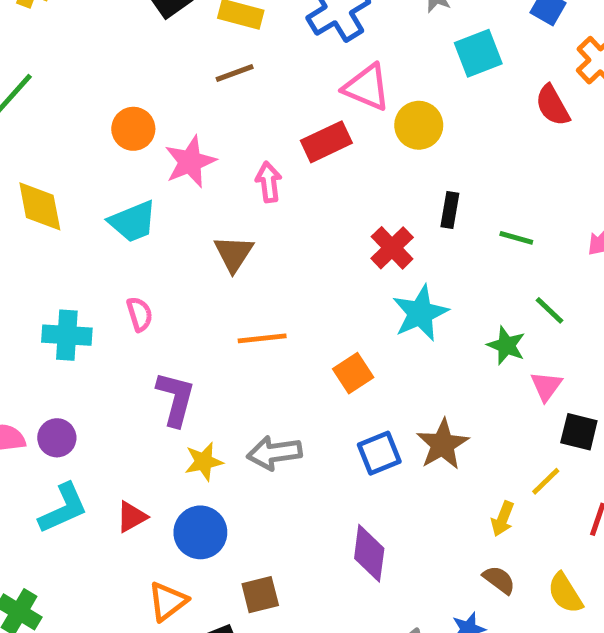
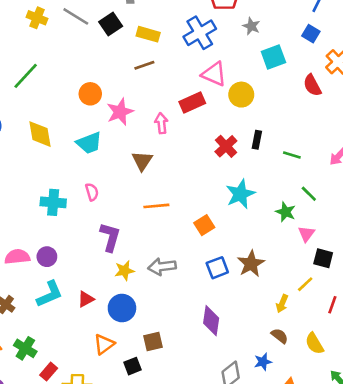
red cross: (392, 248) -> (226, 146), moved

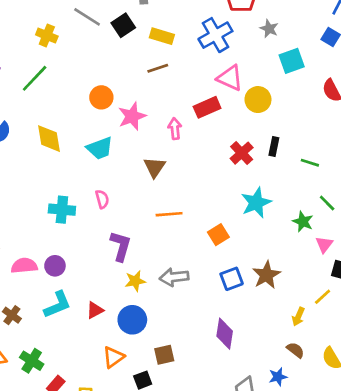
yellow cross: (37, 18) -> (47, 36), moved

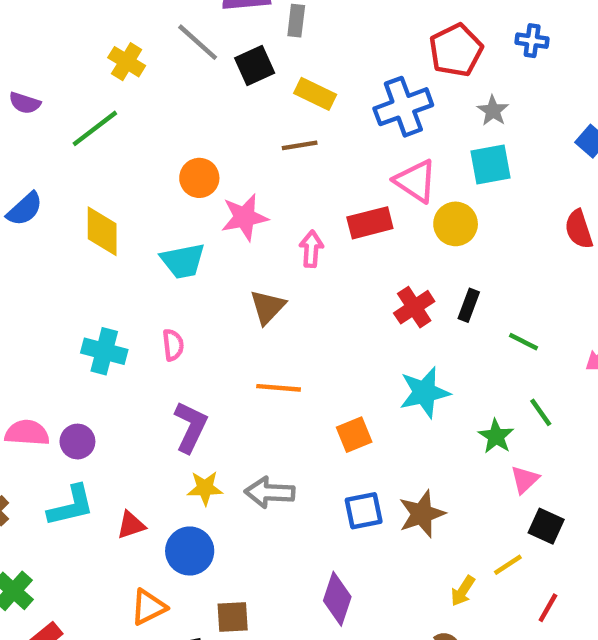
cyan square: (292, 61) -> (491, 164), moved

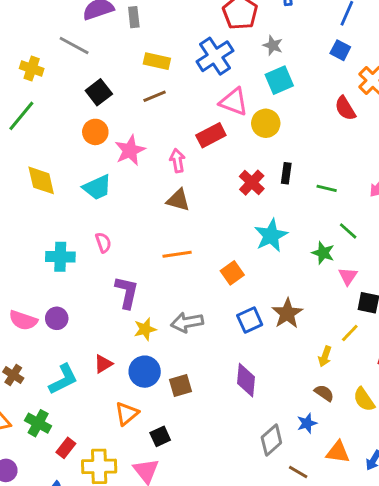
black square: (255, 65) -> (99, 92), moved
brown triangle: (268, 307) -> (178, 200), moved, turned -45
pink semicircle: (27, 433) -> (23, 320), turned -152
cyan L-shape: (71, 506) -> (63, 379), moved
brown square: (233, 617) -> (181, 386), moved

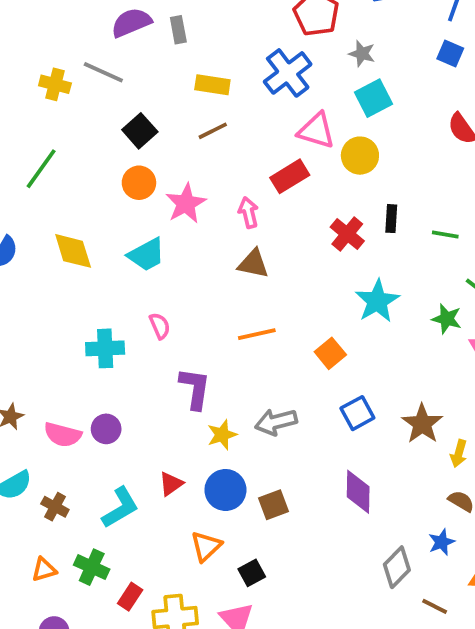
yellow cross: (32, 69) -> (55, 84), moved
brown star: (287, 313) -> (422, 424), moved

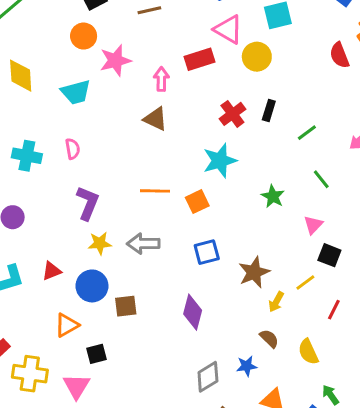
green line: (445, 235) -> (307, 133), turned -60
cyan star: (377, 301) -> (220, 161), moved
green star: (447, 319) -> (273, 196), moved
orange line: (257, 334) -> (155, 191), moved

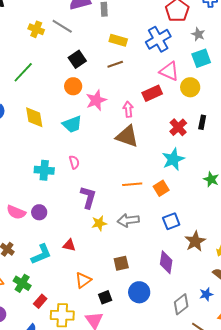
brown triangle: (155, 119) -> (127, 136), size x1.4
red triangle: (52, 271) -> (69, 245), turned 40
brown star: (254, 272) -> (195, 241), moved
blue circle: (92, 286) -> (139, 292), moved

